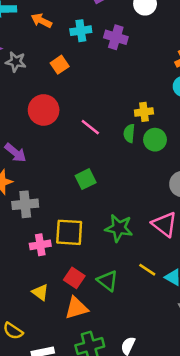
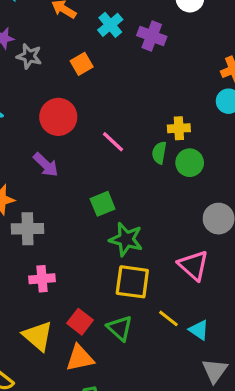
cyan cross: (81, 31) -> (110, 25), turned -36
purple arrow: (15, 153) -> (46, 165), moved
green star: (119, 228) -> (126, 239), moved
yellow square: (69, 232) -> (132, 282), moved
yellow triangle: (40, 292) -> (38, 336), size x1.5

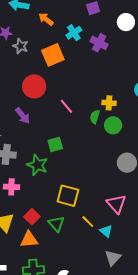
orange square: (82, 64) -> (53, 55), size x1.6
green star: (126, 239) -> (37, 165), moved
pink triangle: (193, 265) -> (116, 204), moved

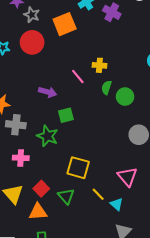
red circle: (34, 86) -> (32, 42), moved
yellow cross: (109, 103) -> (99, 65), moved
purple arrow: (23, 116) -> (48, 92), moved, turned -36

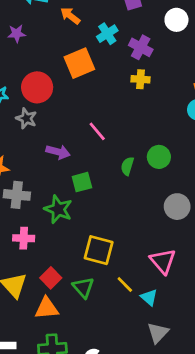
gray star: (32, 15) -> (26, 118), moved
yellow cross: (99, 65) -> (140, 79), moved
green semicircle: (106, 88) -> (127, 166), moved

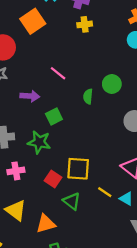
red square: (51, 278) -> (53, 179), moved

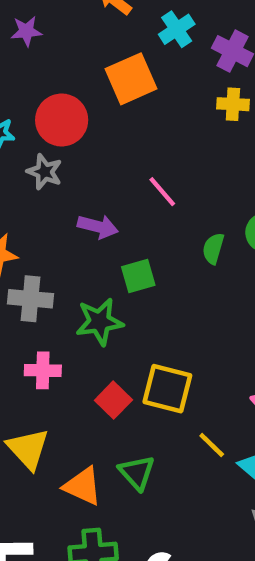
green star: (39, 142) -> (99, 322), turned -30
green triangle: (72, 201) -> (137, 472), moved
orange triangle: (46, 224) -> (83, 486), turned 30

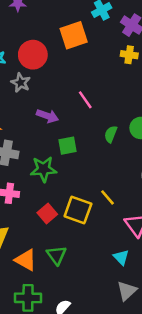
yellow line: (212, 445) -> (108, 197), moved

